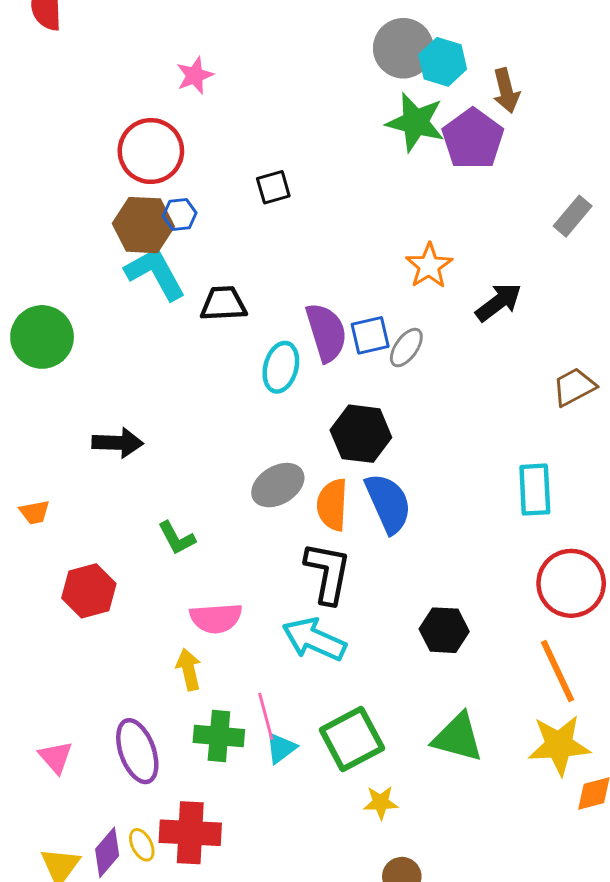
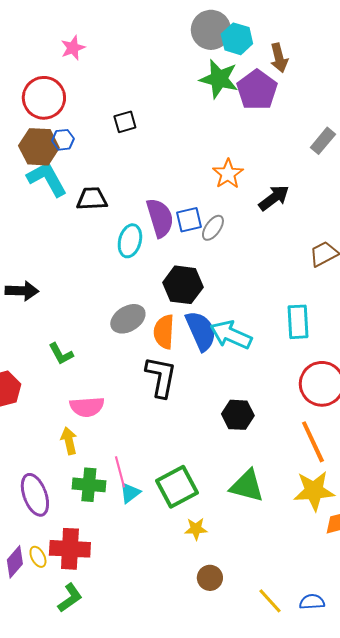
cyan arrow: (314, 639) -> (231, 335), moved

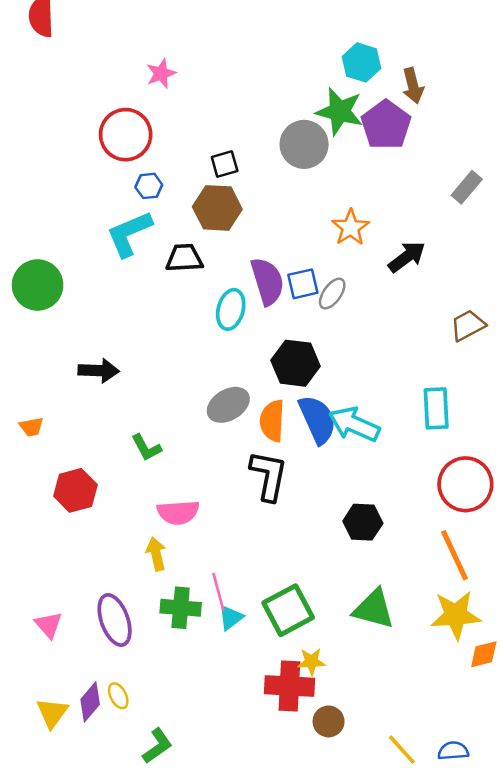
gray circle: (211, 30) -> (304, 144), moved
brown hexagon: (39, 147) -> (217, 208), moved
cyan L-shape: (47, 179) -> (129, 234), turned -84
red cross: (70, 549) -> (289, 686), moved

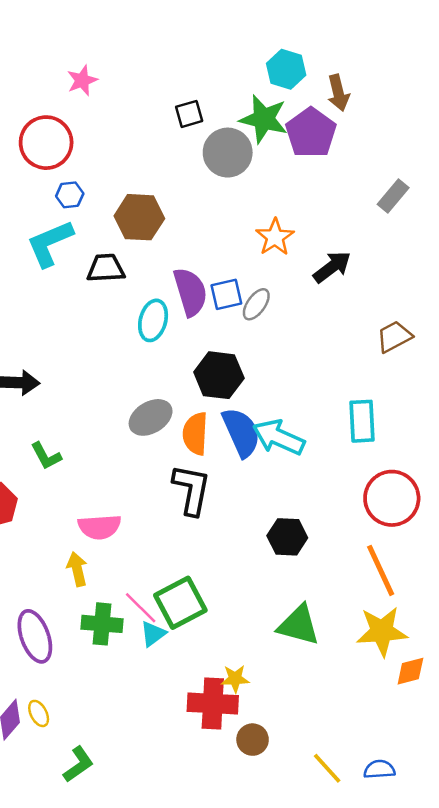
black square: (225, 164) -> (189, 114), moved
green L-shape: (146, 448) -> (46, 456), moved
pink line: (218, 592) -> (141, 608), turned -30
green square: (288, 610) -> (180, 603), moved

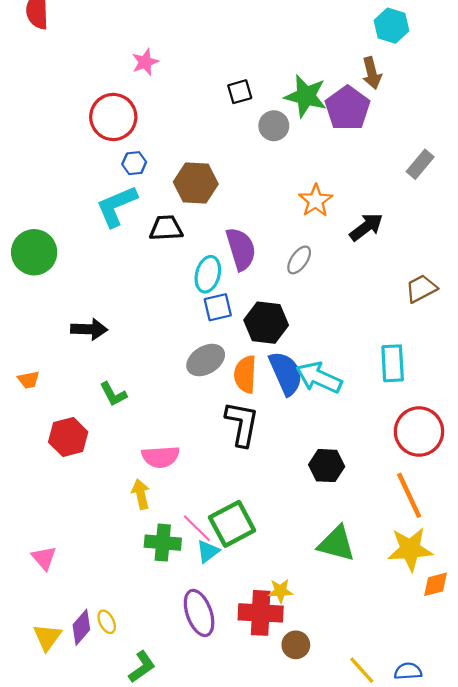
cyan hexagon: (286, 69) -> (391, 26), moved
gray circle: (228, 153) -> (274, 126), size x0.7
blue square: (226, 294) -> (218, 307), moved
purple ellipse: (35, 636) -> (199, 613), moved

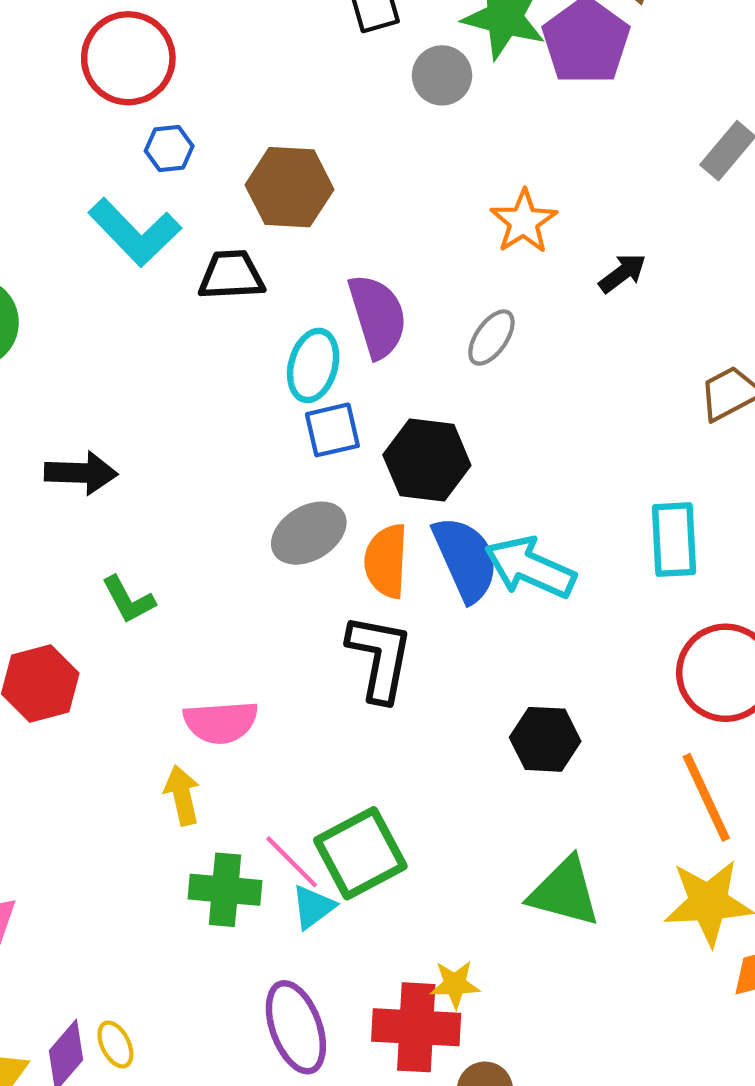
cyan L-shape: (117, 206) -> (135, 232), turned -111
black arrow: (366, 227) -> (622, 273), size x0.7

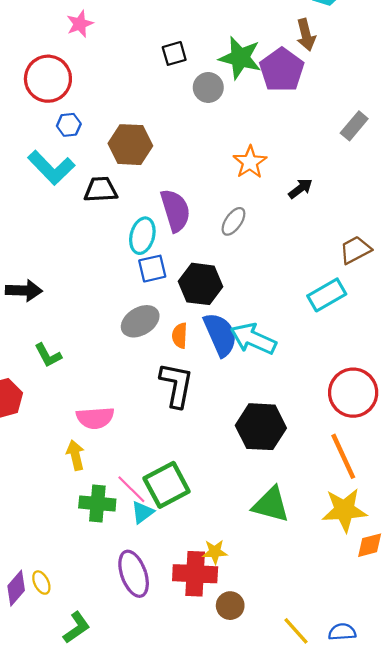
cyan rectangle: (674, 540) -> (327, 295), moved, turned 63
orange semicircle: (386, 561) -> (180, 336), size x0.7
black hexagon: (545, 739) -> (261, 427), size x1.4

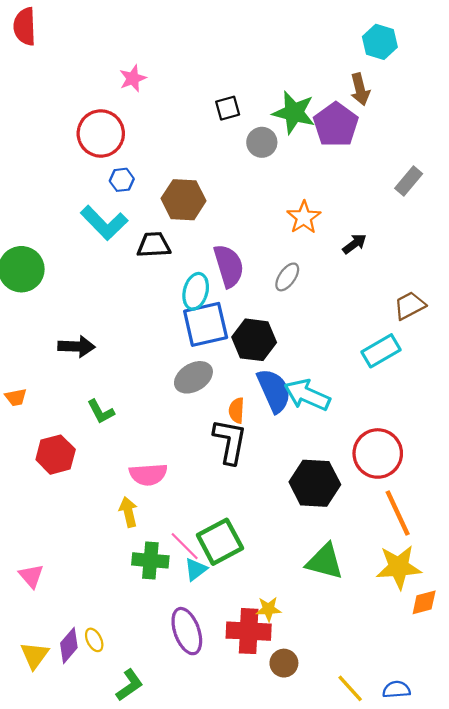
blue square: (152, 269) -> (206, 324), size x1.6
orange semicircle: (180, 336) -> (236, 410), moved
red circle: (353, 393) -> (378, 453), moved

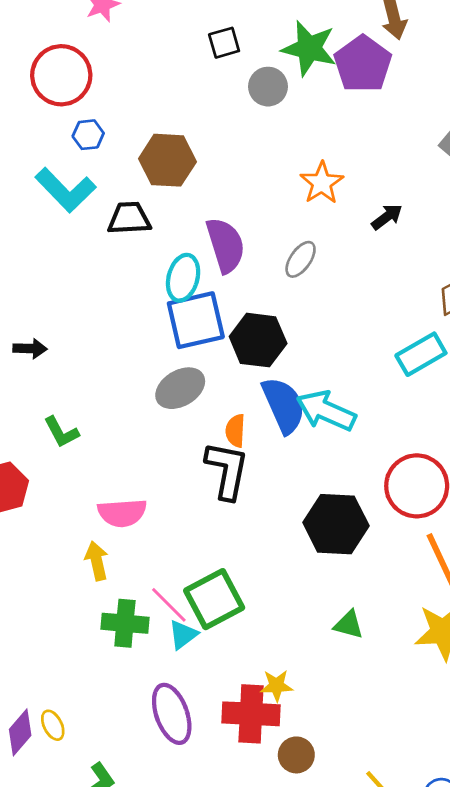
black arrow: (77, 346) -> (30, 349), size x0.7
green triangle: (325, 562) -> (349, 625), size x0.6

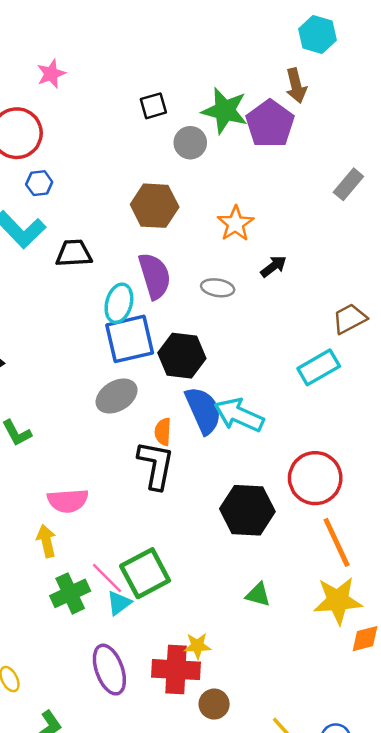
brown hexagon: (167, 160) -> (155, 206), moved
black arrow: (387, 217) -> (274, 266), moved
gray ellipse: (301, 259) -> (218, 288), turned 64
green cross: (125, 623) -> (70, 593), turned -30

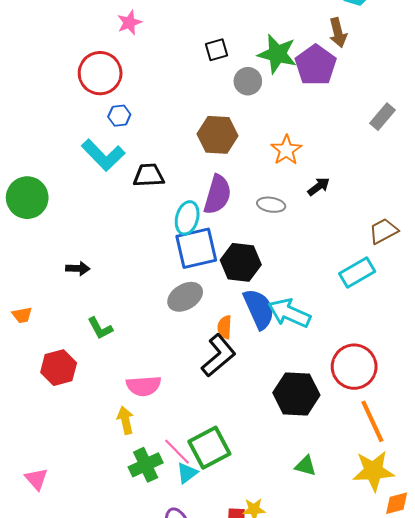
purple semicircle: (155, 276) -> (217, 195), turned 33
black L-shape: (156, 465) -> (218, 356), turned 39

